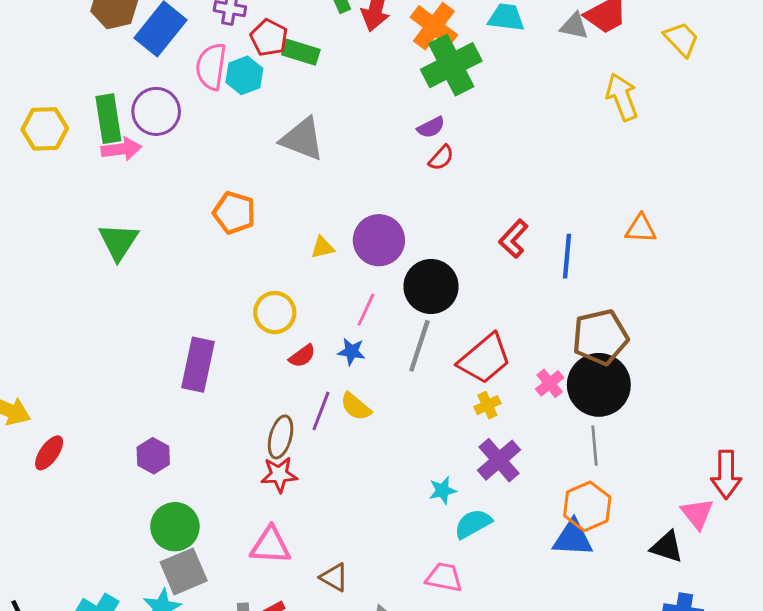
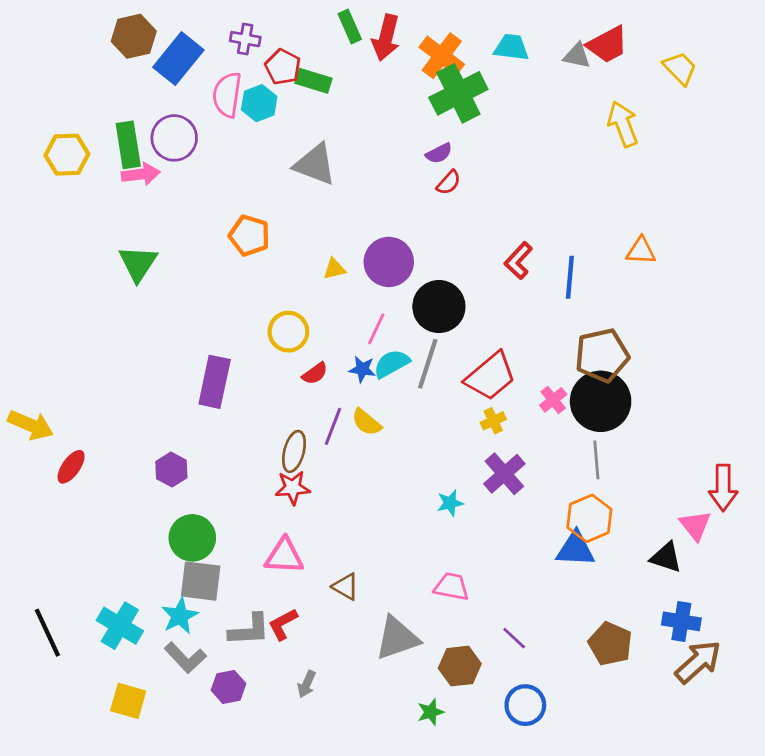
cyan semicircle: (473, 524) -> (392, 364), moved
gray square: (184, 571) -> (201, 581), turned 30

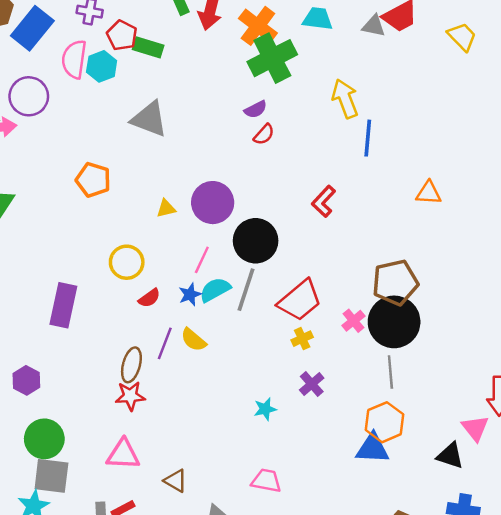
yellow arrow: (623, 124) -> (345, 99), moved
blue line: (570, 277) -> (368, 138), moved
blue star: (362, 369) -> (190, 294), turned -30
purple cross: (504, 474) -> (312, 384), size x0.7

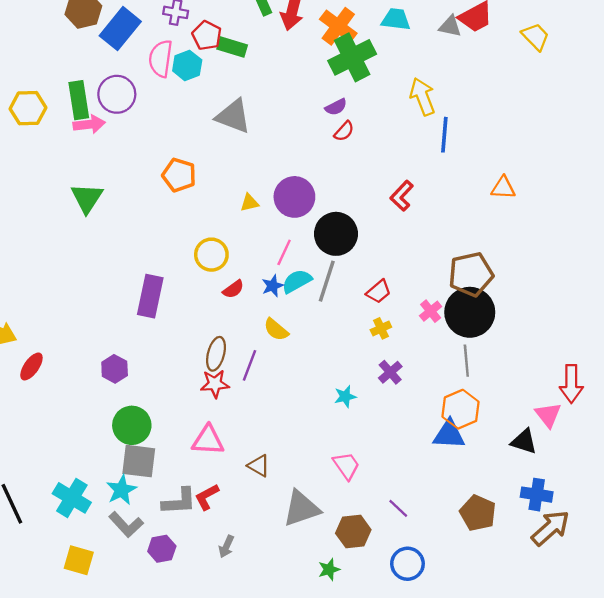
red trapezoid: (300, 300) -> (379, 292), size x0.6
purple line: (165, 343) -> (249, 365), moved
pink trapezoid: (266, 481) -> (346, 466), turned 44

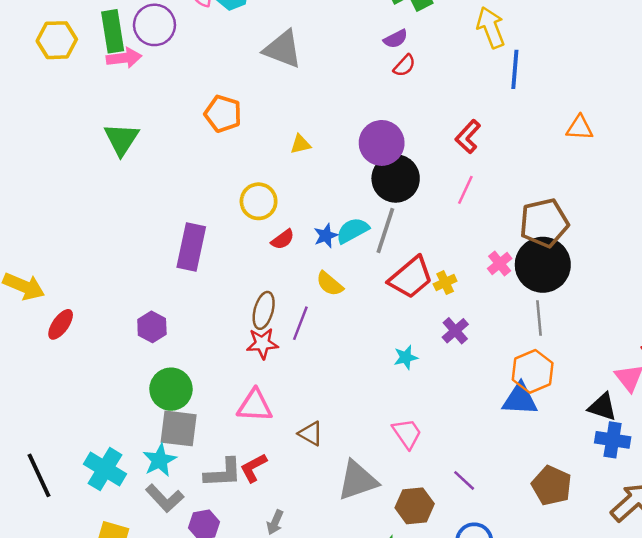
purple circle: (294, 197) -> (382, 143), moved
pink line: (284, 252) -> (465, 190), moved
red trapezoid: (379, 292) -> (411, 277), moved, size x1.6
blue cross: (537, 495) -> (613, 440), moved

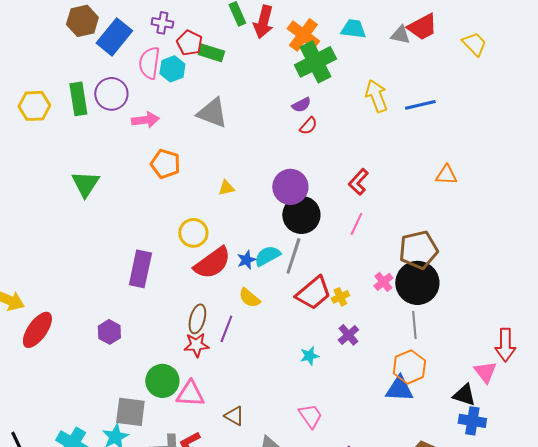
pink arrow: (124, 58) -> (145, 120), moved
blue line: (515, 69) -> (420, 105), moved, turned 72
red semicircle: (283, 239) -> (212, 263), size x2.0
red ellipse: (61, 324) -> (37, 330), size x1.5
green circle: (171, 389) -> (162, 381), moved

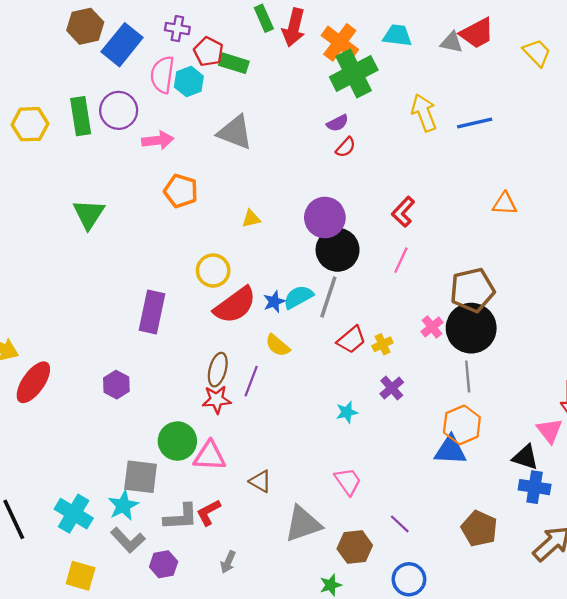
red trapezoid: (313, 293) -> (351, 340), size x0.7

